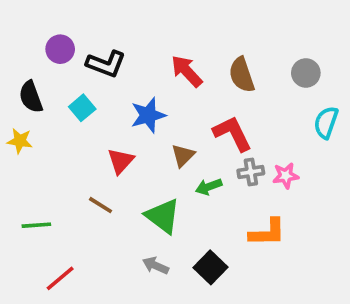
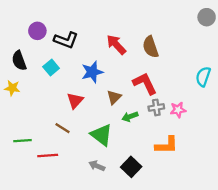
gray circle: (306, 73) -> (207, 17), moved
red line: (60, 278) -> (48, 155), moved, turned 36

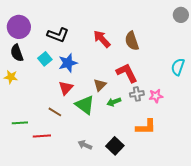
purple circle: (37, 31) -> (19, 27), moved, size x1.5
blue star: (92, 72) -> (68, 63), moved
green triangle: (101, 135) -> (85, 105), moved

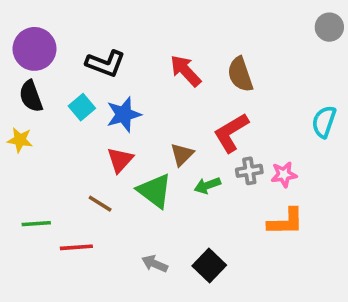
red L-shape: (127, 73) -> (231, 133), turned -95
orange L-shape: (146, 127) -> (286, 222), moved

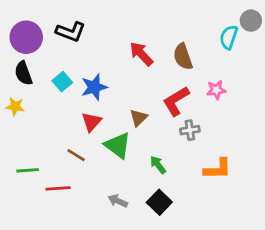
black L-shape: (105, 63) -> (71, 32), moved
cyan semicircle: (324, 122) -> (229, 37), moved
pink star: (284, 174) -> (216, 90), moved
green arrow: (207, 185) -> (158, 165), moved, turned 72

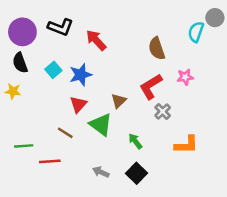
red arrow: (141, 54) -> (96, 40), moved
gray cross: (190, 130) -> (163, 111), turned -35

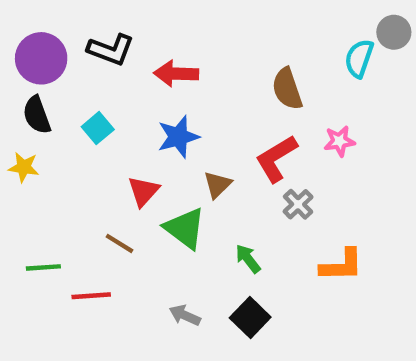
red arrow: (96, 40) -> (176, 74), turned -45
blue star: (81, 75) -> (178, 137), moved

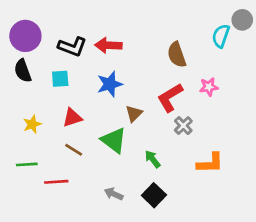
black L-shape: (111, 50) -> (72, 47), moved
cyan square: (98, 128) -> (60, 79), turned 36
yellow star: (24, 167) -> (32, 124), moved, turned -30
red triangle: (143, 191) -> (72, 118), moved, turned 30

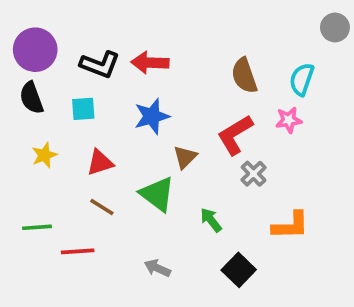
cyan semicircle: (221, 36) -> (302, 79), moved
yellow star: (32, 124) -> (44, 155), moved
black square: (154, 195) -> (239, 270), moved

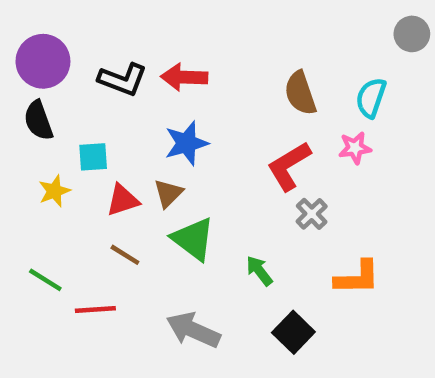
cyan square: (83, 109) -> (93, 157), moved
brown triangle: (185, 157) -> (168, 193), moved
green line: (37, 227) -> (45, 280), turned 36
gray arrow: (157, 268) -> (193, 330), size x1.6

